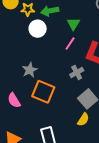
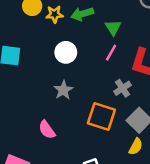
white circle: (38, 29) -> (66, 52), moved
orange square: (43, 92) -> (101, 116), moved

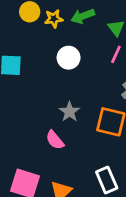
gray star: (63, 90) -> (69, 112), moved

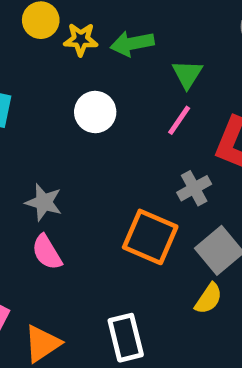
gray star: (69, 112) -> (44, 202), moved, turned -30

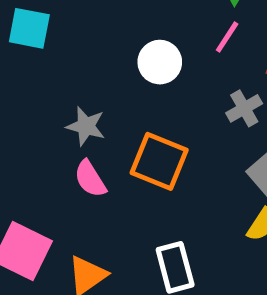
white circle: (95, 112) -> (160, 62), moved
orange square: (150, 237) -> (159, 161), moved

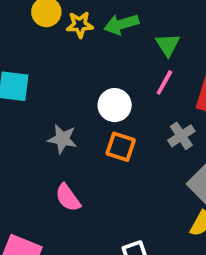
gray star: (86, 126) -> (62, 139), moved
orange square: (159, 161) -> (121, 147), moved, size x0.7

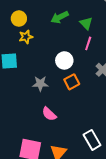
yellow star: (80, 25) -> (26, 37), moved
orange square: (121, 147) -> (72, 82), turned -35

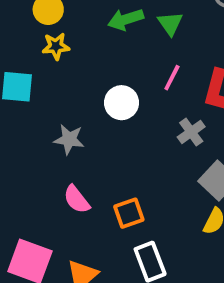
green triangle: (86, 23) -> (170, 23), moved
orange square: (72, 82) -> (129, 213), moved

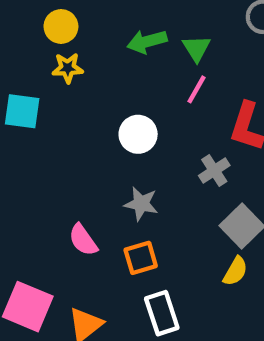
pink line: (172, 78) -> (197, 89), moved
gray star: (69, 139) -> (141, 204), moved

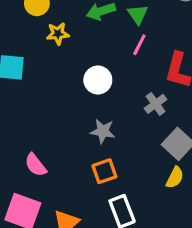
yellow star: (68, 68) -> (58, 34), moved
pink semicircle: (83, 240) -> (36, 165), moved

